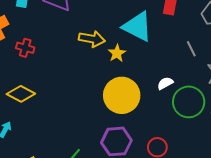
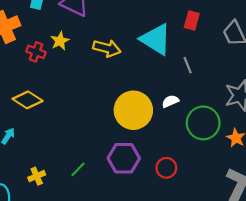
gray line: (191, 49) -> (188, 65), moved
yellow star: (117, 53) -> (60, 41), moved
white semicircle: (165, 83) -> (170, 101), moved

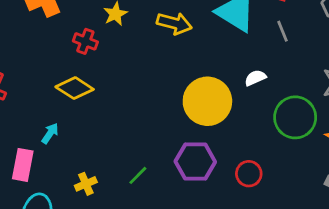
red cross: (36, 52) -> (85, 41), moved
gray line: (188, 65) -> (283, 31), moved
white semicircle: (170, 101) -> (255, 78), moved

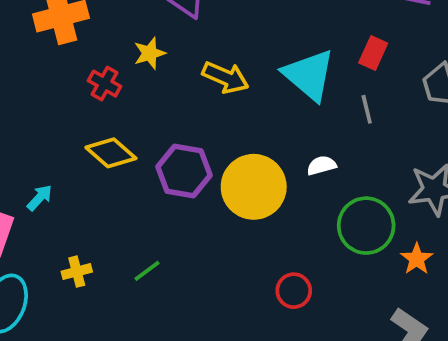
yellow diamond: (75, 88) -> (111, 153), moved
purple hexagon: (195, 162) -> (184, 171), moved

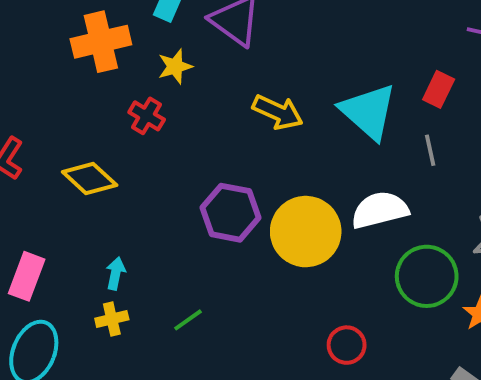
yellow star: (150, 53) -> (175, 66), moved
yellow diamond: (111, 153) -> (90, 178), moved
white semicircle: (321, 165) -> (380, 210), size x1.8
cyan arrow: (40, 198) -> (116, 273), moved, turned -32

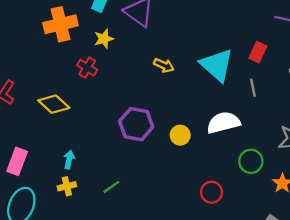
yellow arrow: (278, 112) -> (164, 65), size x0.7
yellow circle: (306, 232) -> (180, 135), size x0.5
green circle: (427, 276) -> (251, 161), size x0.7
red circle: (347, 345) -> (212, 192), moved

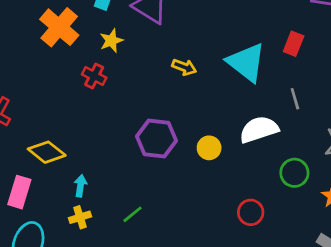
orange cross: (60, 24) -> (59, 27), turned -32
gray line: (253, 88) -> (295, 99), moved
yellow diamond: (54, 104) -> (47, 152), moved

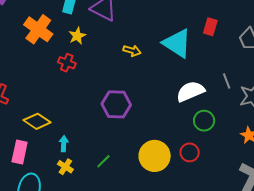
gray line: (295, 99) -> (227, 81), moved
yellow circle: (209, 148) -> (155, 156), moved, size x1.8
green circle: (294, 173) -> (204, 121), moved
yellow cross: (80, 217) -> (65, 167), turned -35

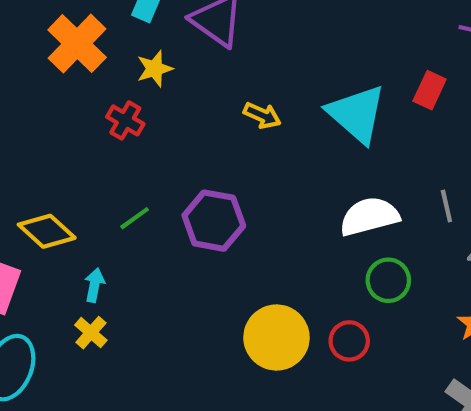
green line: (103, 161) -> (135, 218), moved

